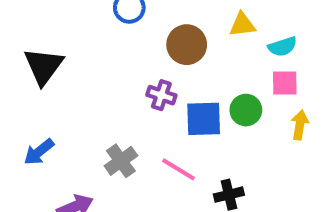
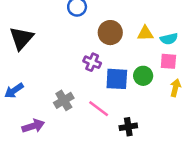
yellow triangle: (242, 25) -> (145, 33), moved

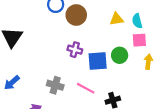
brown circle: (110, 33) -> (76, 15), moved
cyan semicircle: (169, 39) -> (137, 21), turned 96
gray cross: (64, 100) -> (55, 85), turned -35

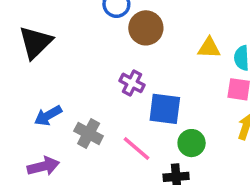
green circle: (120, 55) -> (192, 143), moved
blue arrow: (12, 83) -> (48, 116), moved

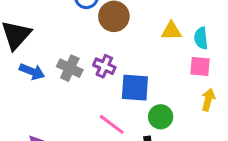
blue arrow: (48, 116) -> (32, 72), moved, turned -125
gray cross: (89, 133) -> (70, 68), moved

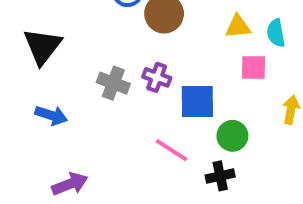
pink square: (200, 66) -> (253, 68), moved
blue arrow: (32, 72) -> (51, 115), moved

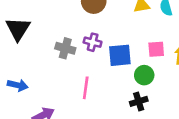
pink square: (253, 68) -> (156, 49), moved
blue arrow: (51, 115) -> (18, 85), moved
pink line: (172, 150) -> (86, 88), moved, turned 70

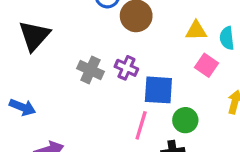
pink square: (156, 49) -> (207, 65), moved, turned 30
pink line: (86, 88) -> (141, 125), moved

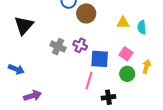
pink square: (207, 65) -> (126, 54), moved
green circle: (185, 120) -> (127, 74), moved

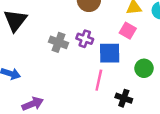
pink square: (126, 54) -> (128, 31), moved
black cross: (108, 97) -> (124, 98), turned 32

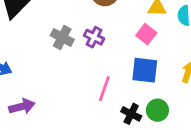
blue square: (110, 53) -> (145, 70), moved
green circle: (144, 68) -> (157, 110), moved

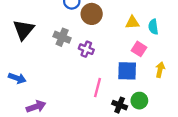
pink square: (146, 34) -> (139, 49), moved
gray cross: (62, 38) -> (62, 37), moved

